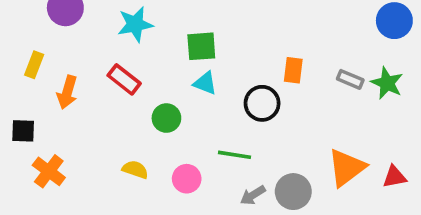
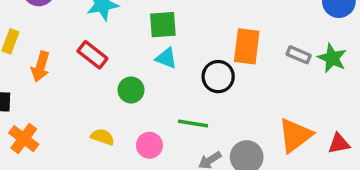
orange rectangle: (293, 70) -> (247, 46), size x1.5

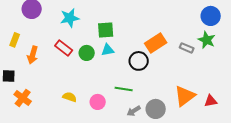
orange rectangle: (247, 46) -> (156, 43), turned 50
cyan triangle: (166, 58) -> (108, 50), turned -32
green star: (332, 58) -> (207, 40), moved
green circle: (131, 90) -> (87, 53), moved

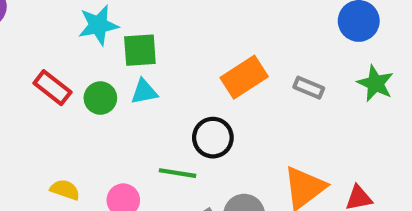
cyan star: (70, 18) -> (98, 25), moved
green star: (207, 40) -> (375, 83), moved
black circle: (139, 61) -> (213, 138), moved

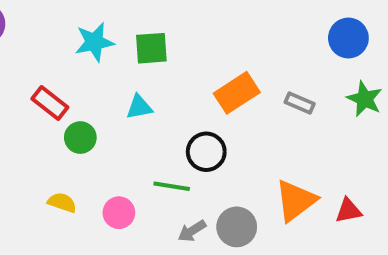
green square: (140, 50) -> (151, 48), moved
green circle: (100, 98) -> (80, 138), moved

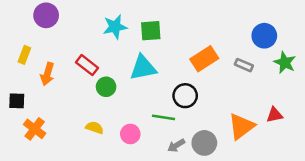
blue circle: (348, 38) -> (264, 36), moved
cyan triangle: (139, 107) -> (143, 68), size x1.6
red triangle: (348, 211) -> (274, 115), moved

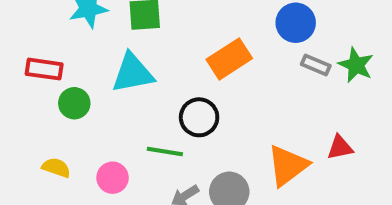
blue circle: (264, 36) -> (296, 23), moved
red rectangle: (87, 65) -> (44, 69), turned -30
gray rectangle: (244, 65) -> (316, 65), moved

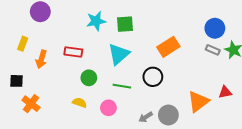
blue circle: (296, 23) -> (215, 28), moved
cyan triangle: (133, 73) -> (119, 54), turned -30
green circle: (74, 103) -> (89, 78), moved
green line: (165, 152) -> (122, 86), moved

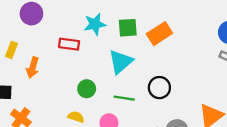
orange rectangle: (168, 47) -> (159, 34), moved
red rectangle: (73, 52) -> (69, 44), moved

